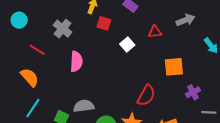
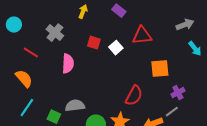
gray arrow: (186, 20) -> (185, 25), moved
red square: (104, 23) -> (94, 43), moved
red triangle: (155, 32) -> (142, 36), size x1.5
gray line: (209, 112) -> (172, 112), moved, turned -40

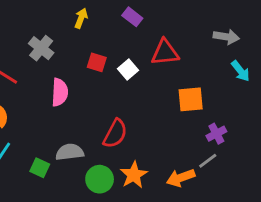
gray arrow: (185, 25) -> (226, 37), turned 30
red semicircle: (134, 96) -> (115, 134), moved

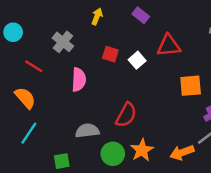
green square: (40, 168) -> (62, 161), moved, turned -35

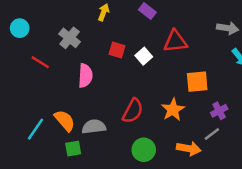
orange semicircle: (25, 98) -> (65, 121), moved
orange star: (142, 150) -> (173, 110), moved
orange arrow: (182, 153) -> (189, 149), turned -150
green circle: (113, 154) -> (144, 150), moved
green square: (62, 161) -> (73, 149), moved

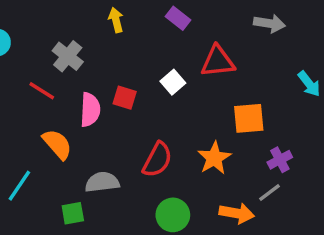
yellow arrow: (104, 12) -> (116, 20), turned -35
gray arrow: (228, 28) -> (269, 23), moved
red square: (117, 50) -> (125, 98), moved
red line: (40, 62) -> (42, 91), moved
orange semicircle: (65, 121) -> (57, 144), moved

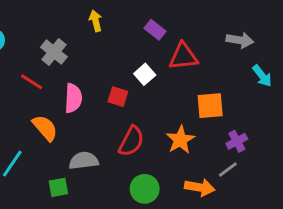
purple rectangle: (178, 18) -> (155, 30), moved
gray arrow: (269, 23) -> (240, 40), moved
red square: (125, 98) -> (118, 97), moved

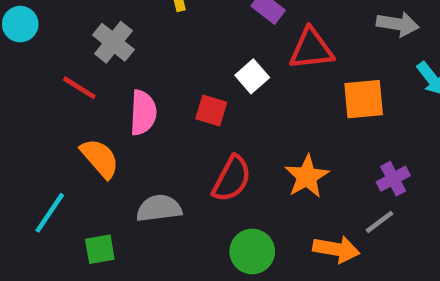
orange square: (210, 106) -> (364, 99), moved
green square: (58, 187) -> (100, 249), moved

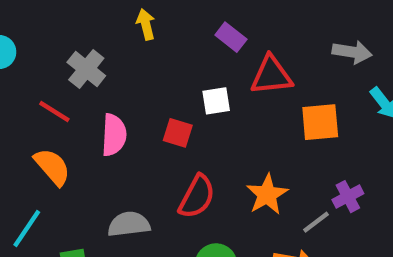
white square: (252, 76) -> (216, 101), turned 32
orange semicircle: (100, 158) -> (52, 167), moved
gray line: (380, 222) -> (316, 222), moved

